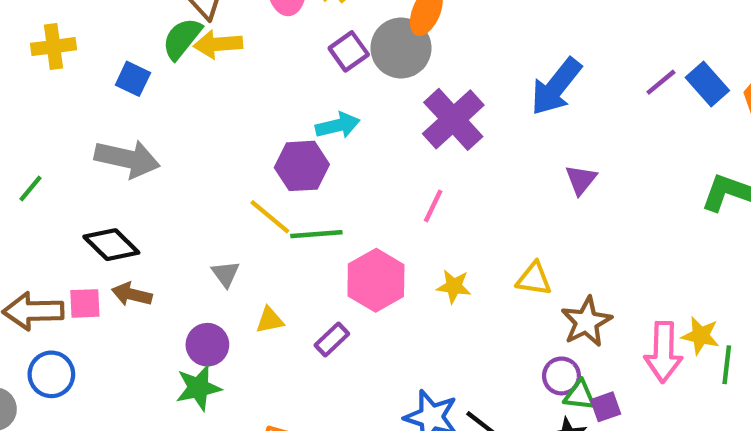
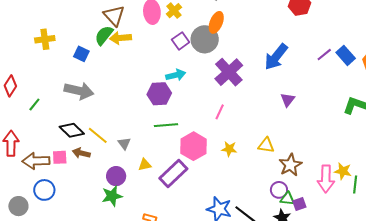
yellow line: (270, 217) -> (98, 135), moved
purple rectangle: (332, 340) -> (173, 174), size x1.8

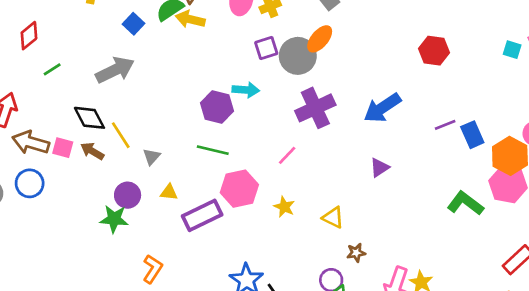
gray arrow: (79, 91) -> (115, 70), turned -56
brown star: (290, 165) -> (356, 253), size x0.6

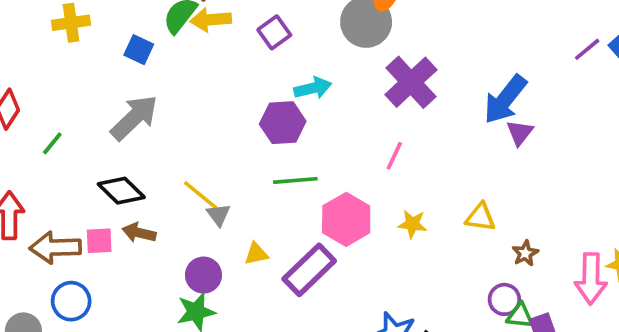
purple square: (266, 48) -> (274, 32), moved
blue arrow: (382, 108) -> (505, 99), moved
yellow line: (121, 135) -> (200, 195), moved

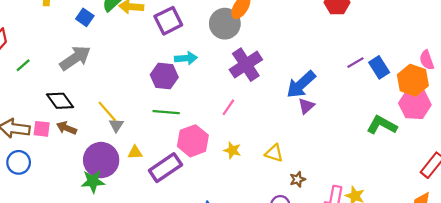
purple square: (274, 32) -> (168, 21), size x1.4
purple circle: (203, 275) -> (101, 160), size x1.6

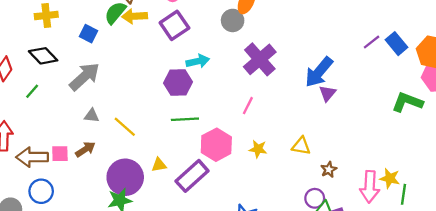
gray circle: (225, 24) -> (233, 20), size x0.7
black diamond: (60, 101) -> (43, 56), moved
gray triangle: (116, 125) -> (92, 116), moved, turned -49
brown arrow: (66, 128) -> (85, 149), turned 132

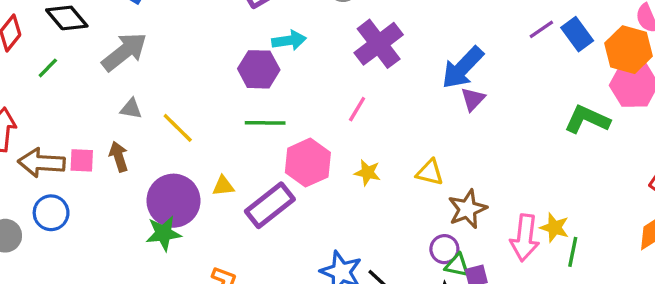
brown arrow: (85, 149) -> (119, 157), turned -78
brown star: (329, 170) -> (467, 209), size x1.6

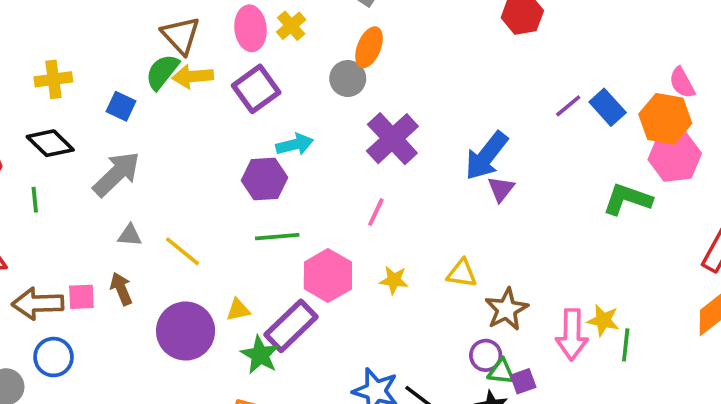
green line: (48, 68) -> (35, 200), turned -45
green star: (164, 233) -> (260, 355), moved, turned -30

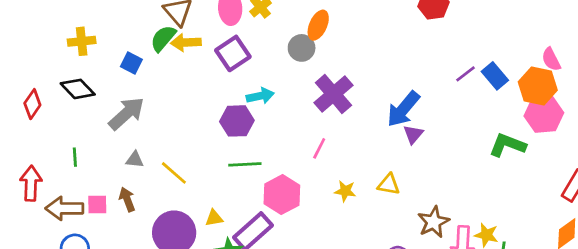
green line: (35, 200) -> (75, 157), moved
yellow triangle: (462, 273) -> (389, 184), moved
yellow star: (394, 280) -> (345, 191), moved
brown star: (506, 309) -> (434, 222), moved

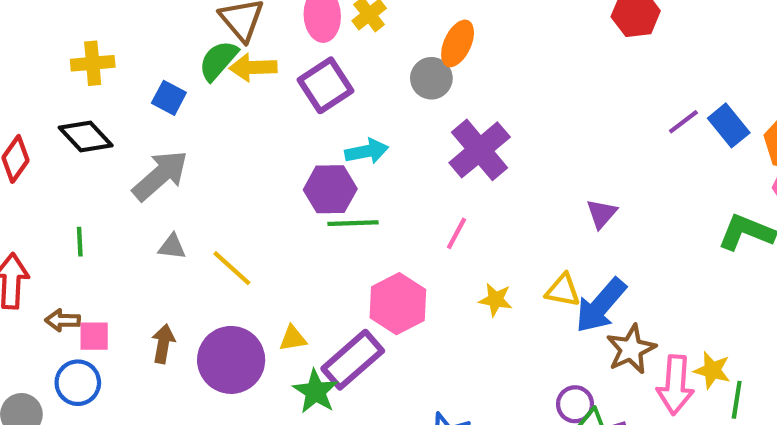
blue arrow: (403, 109) -> (601, 305), moved
green line: (245, 164) -> (353, 223), moved
brown arrow: (127, 199) -> (163, 344), moved, turned 30
pink square: (97, 204) -> (94, 336), moved
brown arrow: (64, 208) -> (63, 320), size x0.6

